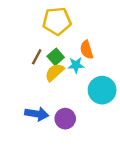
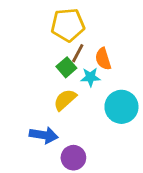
brown line: (37, 57) -> (78, 53), moved
yellow semicircle: (54, 72) -> (65, 100), moved
purple circle: (65, 119) -> (73, 158), moved

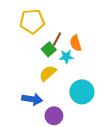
yellow pentagon: (68, 25) -> (32, 21), moved
cyan circle: (121, 107) -> (82, 92), moved

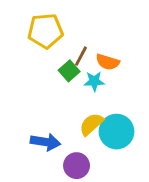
orange semicircle: (76, 43) -> (108, 62), turned -56
yellow semicircle: (48, 73) -> (91, 124), moved

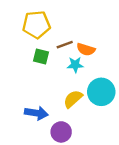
brown line: (81, 56) -> (65, 45), turned 42
green square: (69, 71) -> (41, 56), moved, turned -35
cyan circle: (116, 132) -> (101, 92), moved

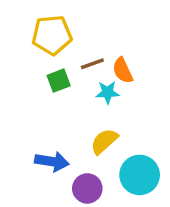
orange semicircle: (86, 49) -> (123, 70), turned 48
green square: (41, 56) -> (59, 81), turned -35
cyan circle: (101, 92) -> (140, 175), moved

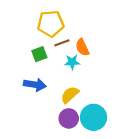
yellow pentagon: (52, 35) -> (51, 24), moved
blue arrow: (52, 161) -> (35, 85), moved
purple circle: (87, 188) -> (69, 118), moved

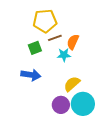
orange semicircle: (82, 47) -> (73, 42), turned 49
yellow semicircle: (70, 95) -> (72, 84), moved

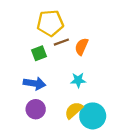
cyan star: (64, 55) -> (78, 80), moved
yellow semicircle: (72, 84) -> (74, 110), moved
purple circle: (61, 105) -> (36, 109), moved

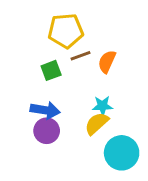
purple circle: (36, 109) -> (47, 131), moved
yellow semicircle: (74, 110) -> (97, 123), moved

